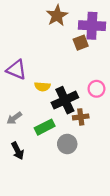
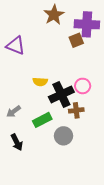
purple triangle: (17, 70) -> (16, 46), moved
pink circle: (96, 89) -> (83, 86), moved

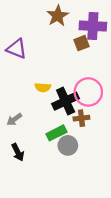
pink circle: (83, 86) -> (88, 92), size x1.6
green rectangle: (42, 120) -> (56, 133), moved

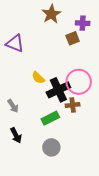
purple cross: (93, 26) -> (83, 23), size x0.6
yellow semicircle: (43, 87) -> (38, 78), turned 40
gray arrow: (14, 119) -> (13, 106), turned -88
gray circle: (68, 145) -> (51, 147), moved

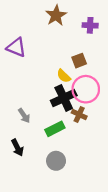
brown square: (73, 38) -> (79, 61), moved
yellow semicircle: (38, 78) -> (64, 76), moved
brown cross: (73, 105) -> (79, 115), turned 32
gray arrow: (13, 106) -> (24, 116), moved

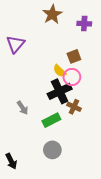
purple triangle: (16, 47) -> (15, 44), turned 48
pink circle: (86, 89) -> (72, 77), moved, size x0.7
black arrow: (17, 148) -> (11, 161), moved

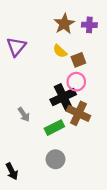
brown star: (52, 14) -> (64, 24), moved
yellow semicircle: (60, 71) -> (60, 51), moved
brown cross: (74, 107) -> (78, 113), size x1.5

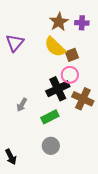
yellow semicircle: (60, 51) -> (55, 47), size x1.6
brown cross: (78, 113) -> (83, 99), moved
gray arrow: (24, 114) -> (22, 105), turned 64

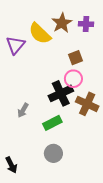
yellow semicircle: (55, 47) -> (40, 33), moved

